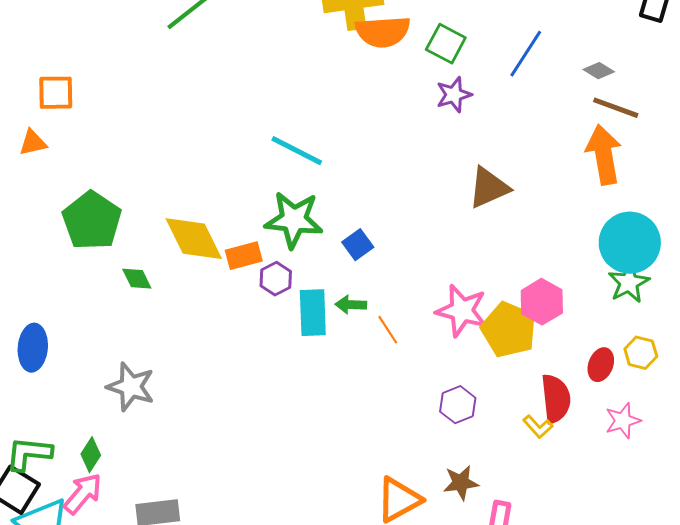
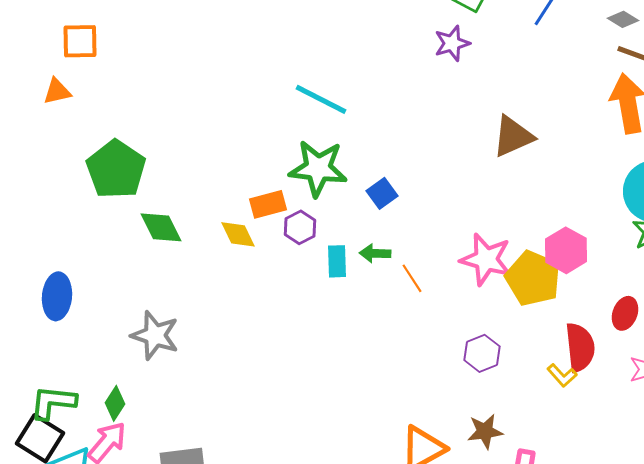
purple star: (454, 95) -> (452, 43), moved
yellow diamond: (194, 239) -> (238, 234), moved, size x0.6
green diamond: (137, 279) -> (161, 227), size x1.4
cyan rectangle: (313, 313) -> (337, 261), size x0.7

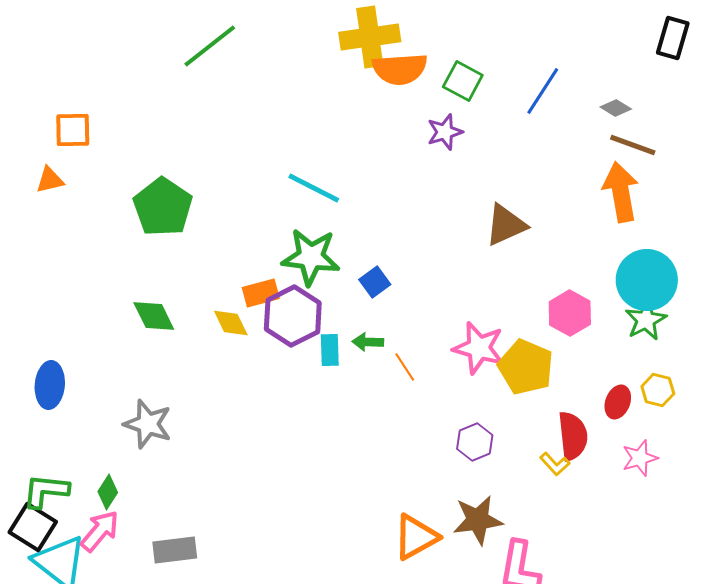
green pentagon: (116, 169) -> (163, 207), moved
purple hexagon: (300, 227) -> (293, 316), size x1.8
pink hexagon: (566, 250) -> (570, 313), moved
brown star: (485, 431) -> (478, 520), size x1.4

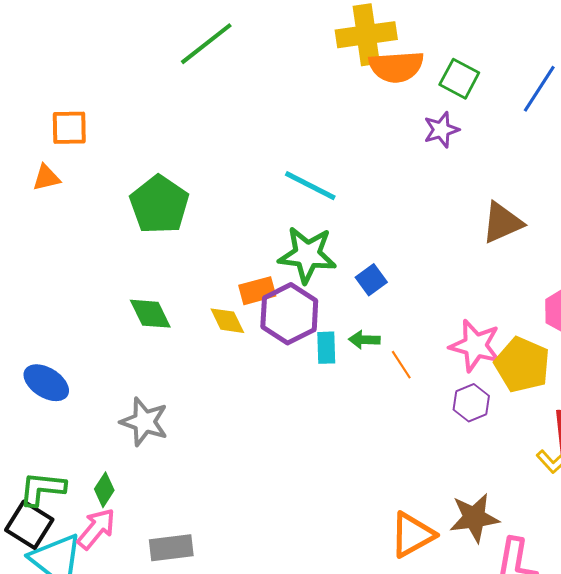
blue ellipse: (50, 385) -> (46, 383), turned -63
purple hexagon: (475, 442) -> (471, 403), moved

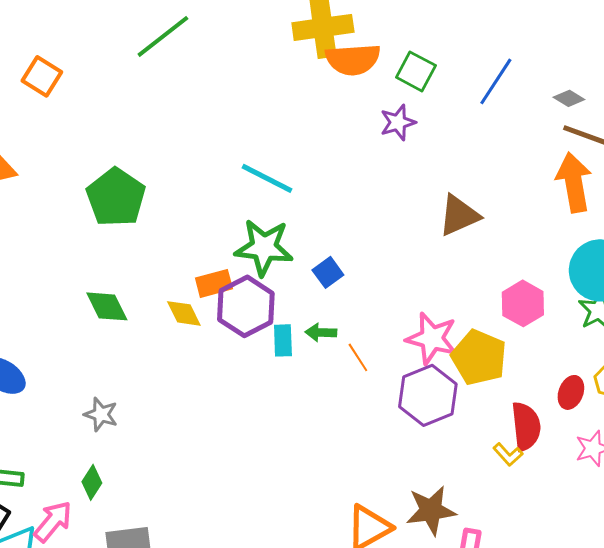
orange square: (69, 128) -> (42, 76), moved, turned 33
purple hexagon: (471, 403) -> (428, 395), size x1.6
gray star: (144, 422) -> (101, 414), size x0.7
green diamond: (104, 490) -> (92, 482), moved

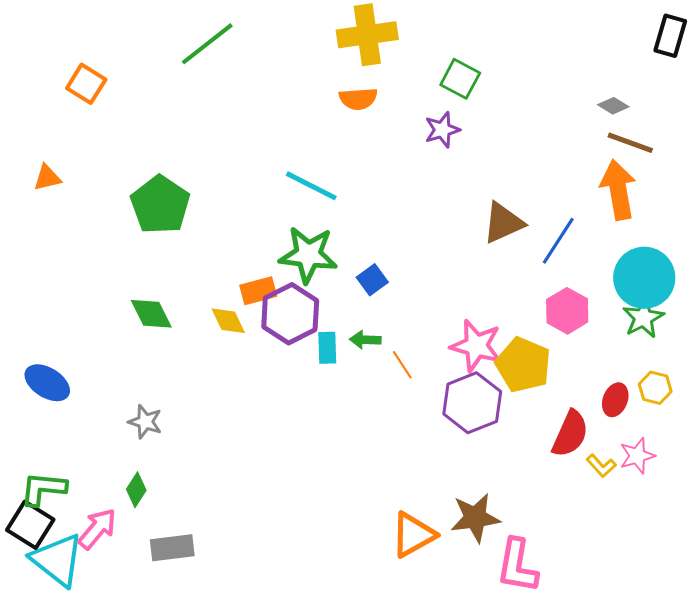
orange semicircle: (353, 59) -> (358, 99), moved, size x0.7
blue line: (496, 81) -> (558, 241), moved
red semicircle: (526, 426) -> (570, 434), turned 30
yellow L-shape: (508, 454) -> (601, 466), moved

